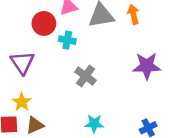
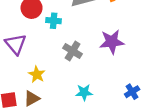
purple star: (147, 66) -> (112, 42), moved
yellow star: (22, 102) -> (37, 74), moved

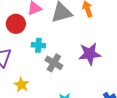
cyan cross: (54, 21) -> (38, 45), moved

